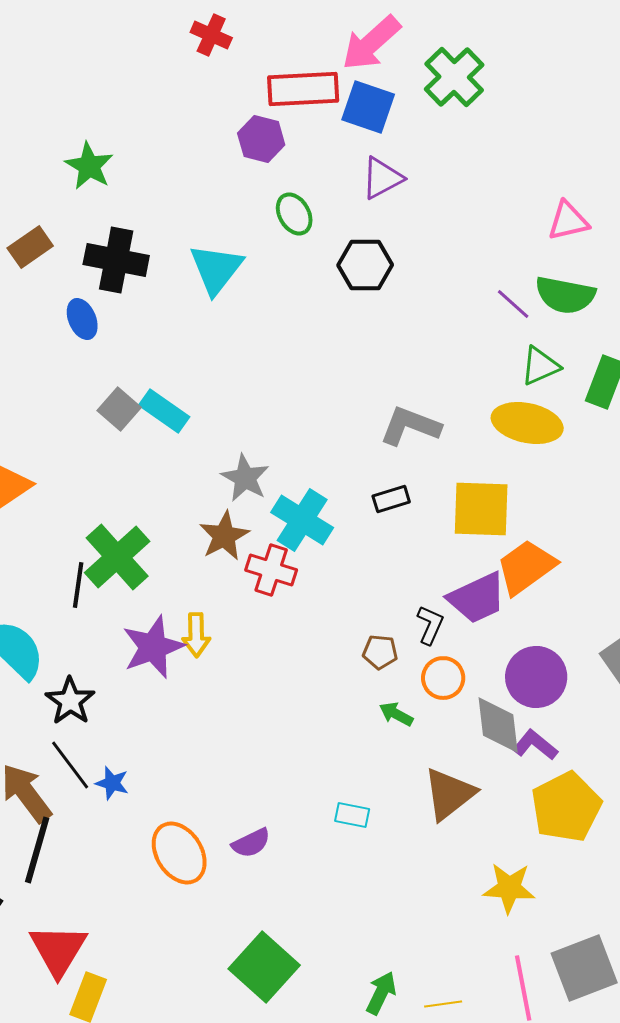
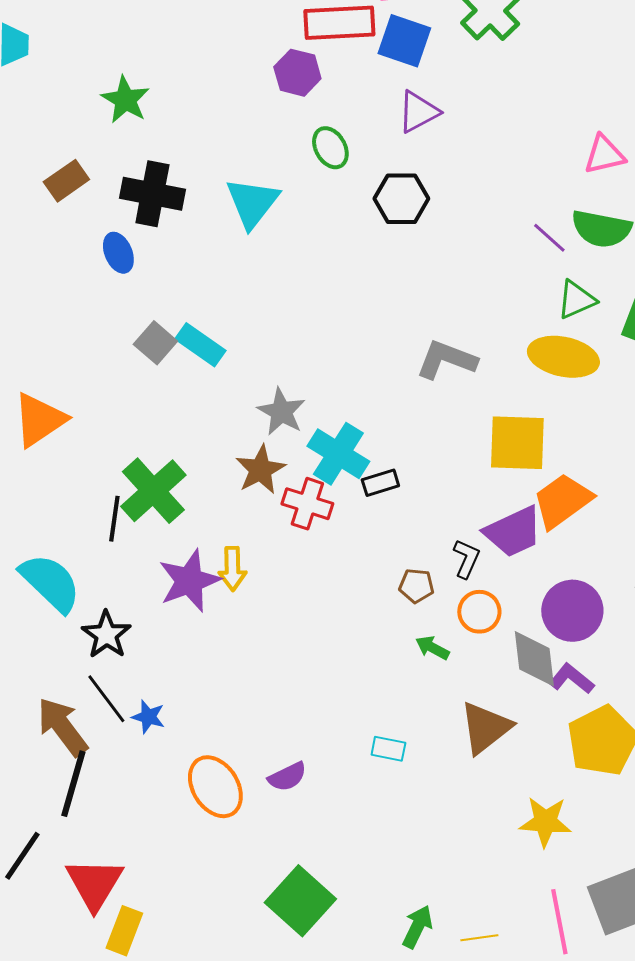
black rectangle: (391, 499) -> (380, 483), moved

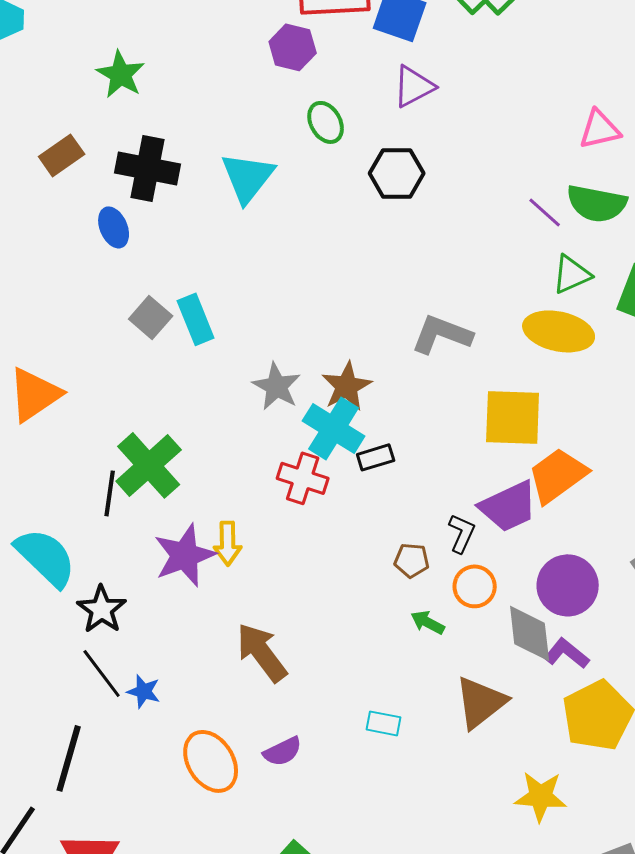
cyan rectangle: (200, 345) -> (196, 319), turned 33
brown star: (260, 470) -> (347, 386), moved
brown arrow: (62, 727) -> (262, 652), moved

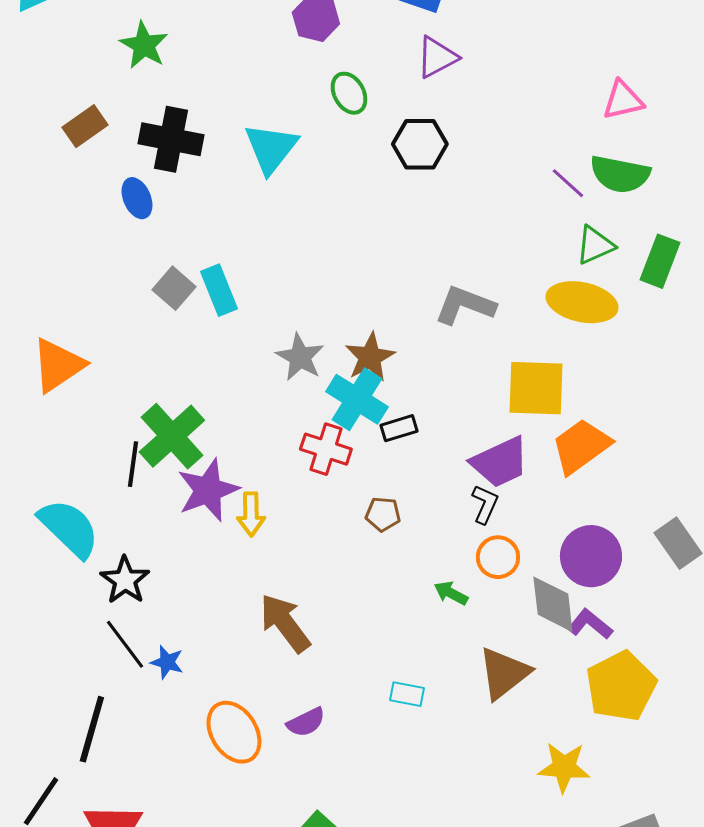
purple trapezoid: (509, 506) -> (500, 462), moved
purple star: (185, 555) -> (208, 490), moved
brown pentagon: (412, 560) -> (383, 514), moved

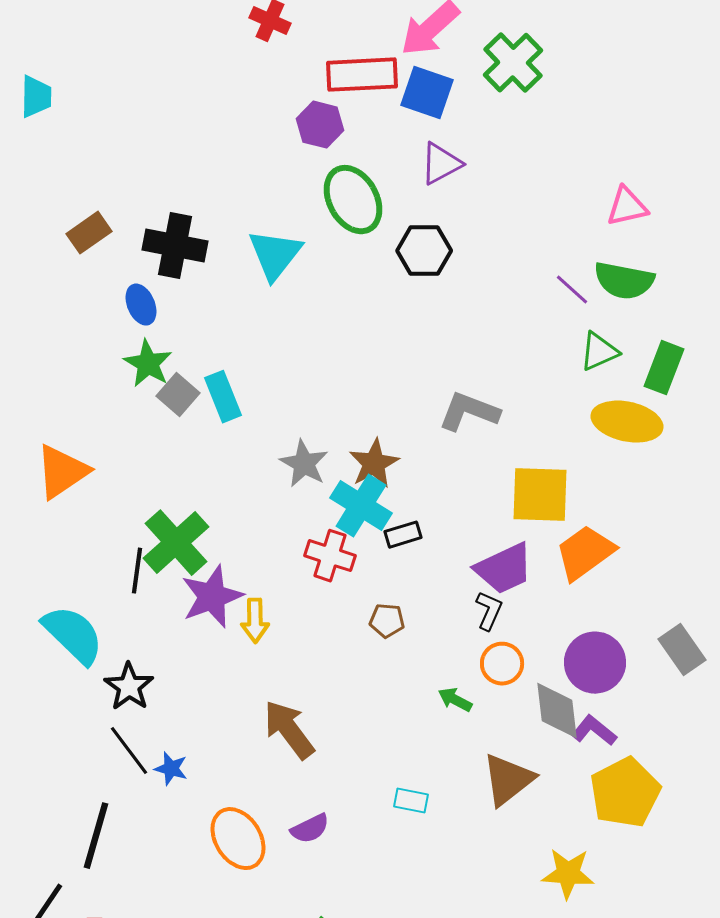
green star: (144, 45) -> (148, 364), moved
green ellipse: (349, 93) -> (353, 200), size x1.6
yellow ellipse: (582, 302) -> (627, 422), moved

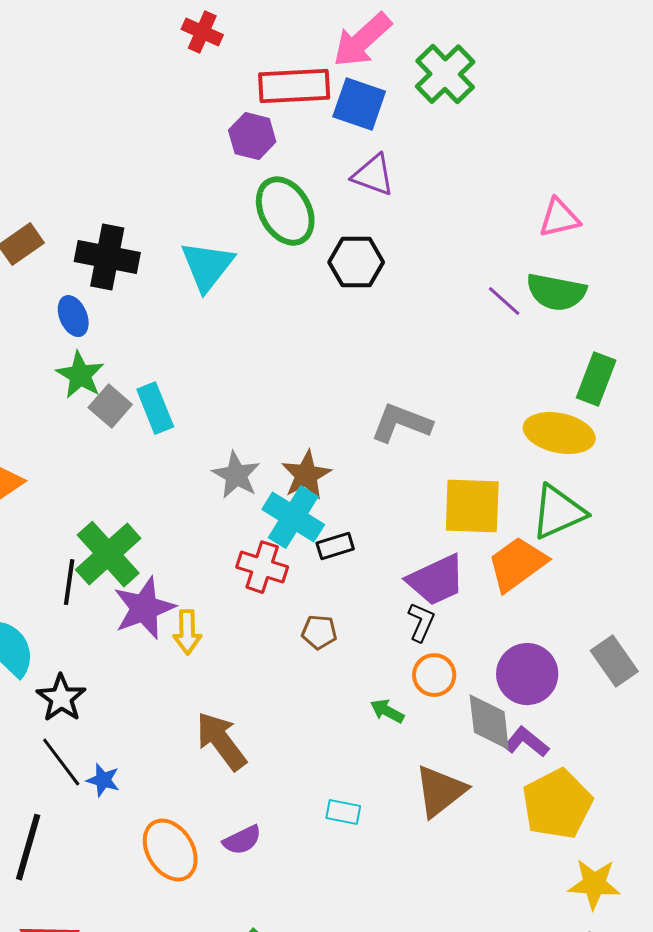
purple triangle: (441, 164) -> (373, 175), turned 48
green triangle: (599, 352) -> (558, 512), moved, size x1.4
yellow star: (568, 874) -> (594, 884), moved

